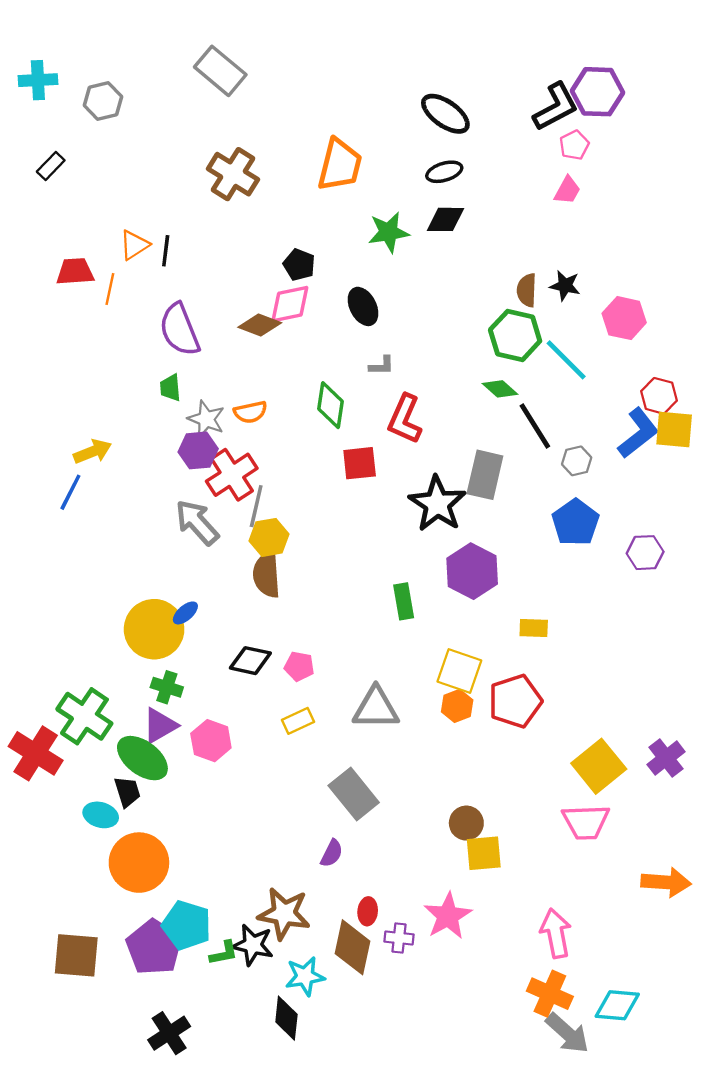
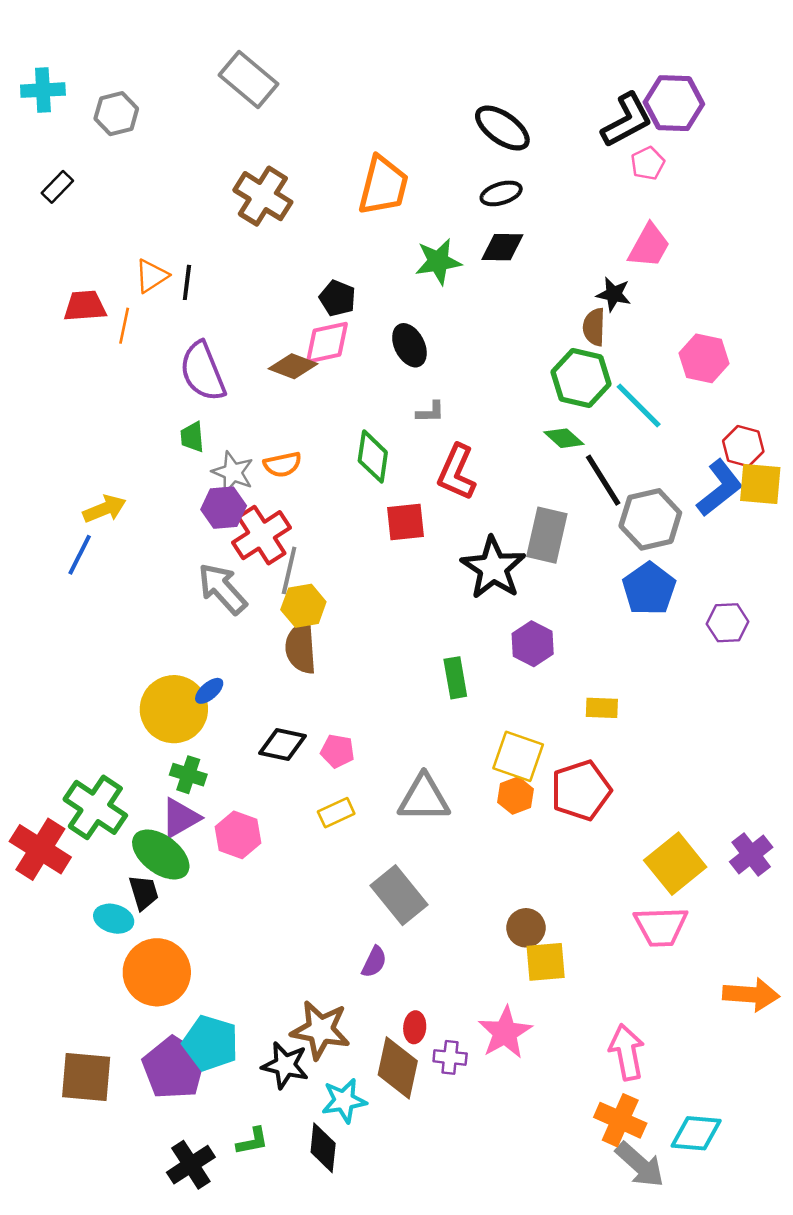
pink trapezoid: (567, 190) -> (649, 246), moved, size x1.4
black star: (565, 286) -> (614, 294), moved
gray hexagon: (577, 461) -> (650, 519), size x1.8
purple hexagon: (472, 571) -> (533, 644), size x0.7
green L-shape: (224, 953) -> (252, 1141), moved

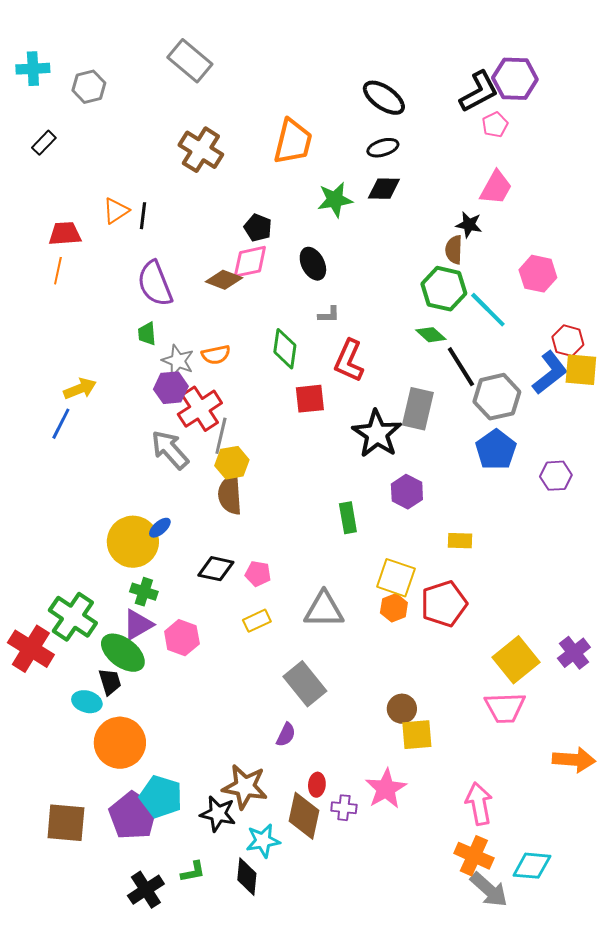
orange line: (124, 326) -> (58, 271), moved

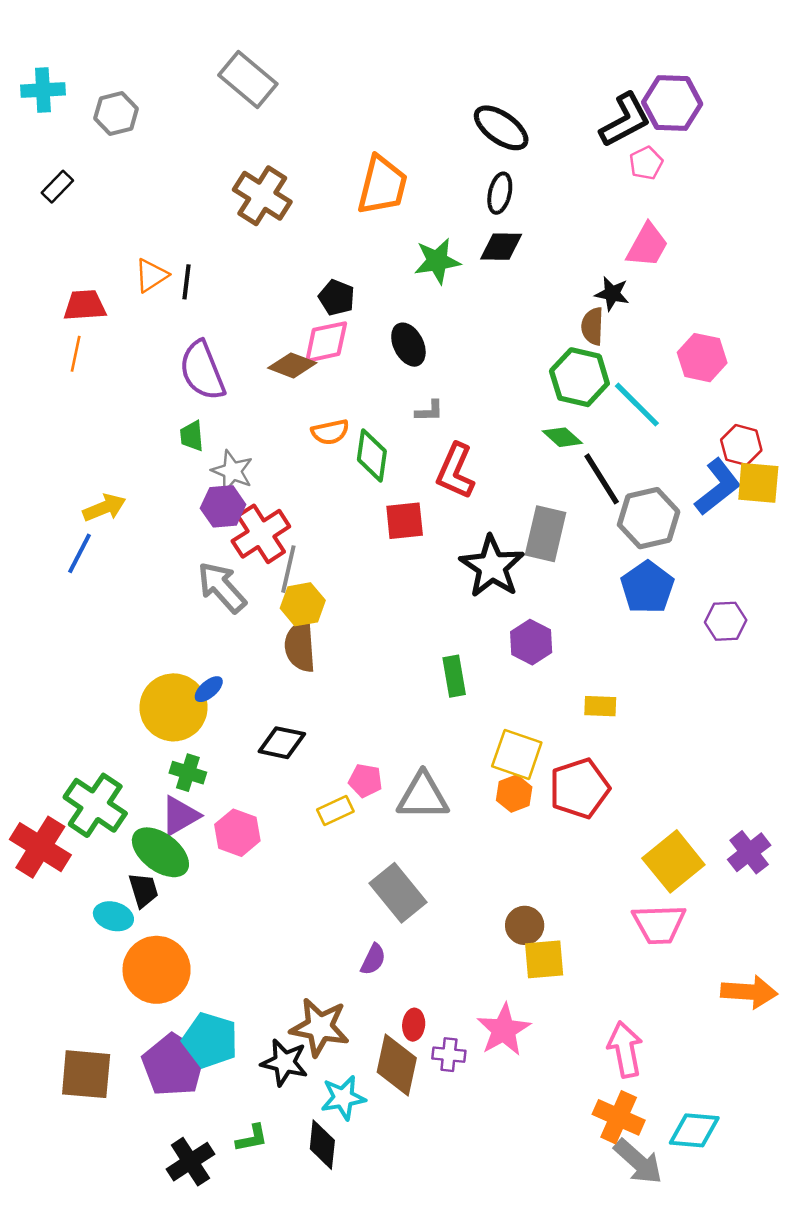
black ellipse: (383, 148) -> (500, 193), turned -60
orange semicircle: (216, 355) -> (330, 432), moved
pink pentagon: (258, 574) -> (365, 781), moved

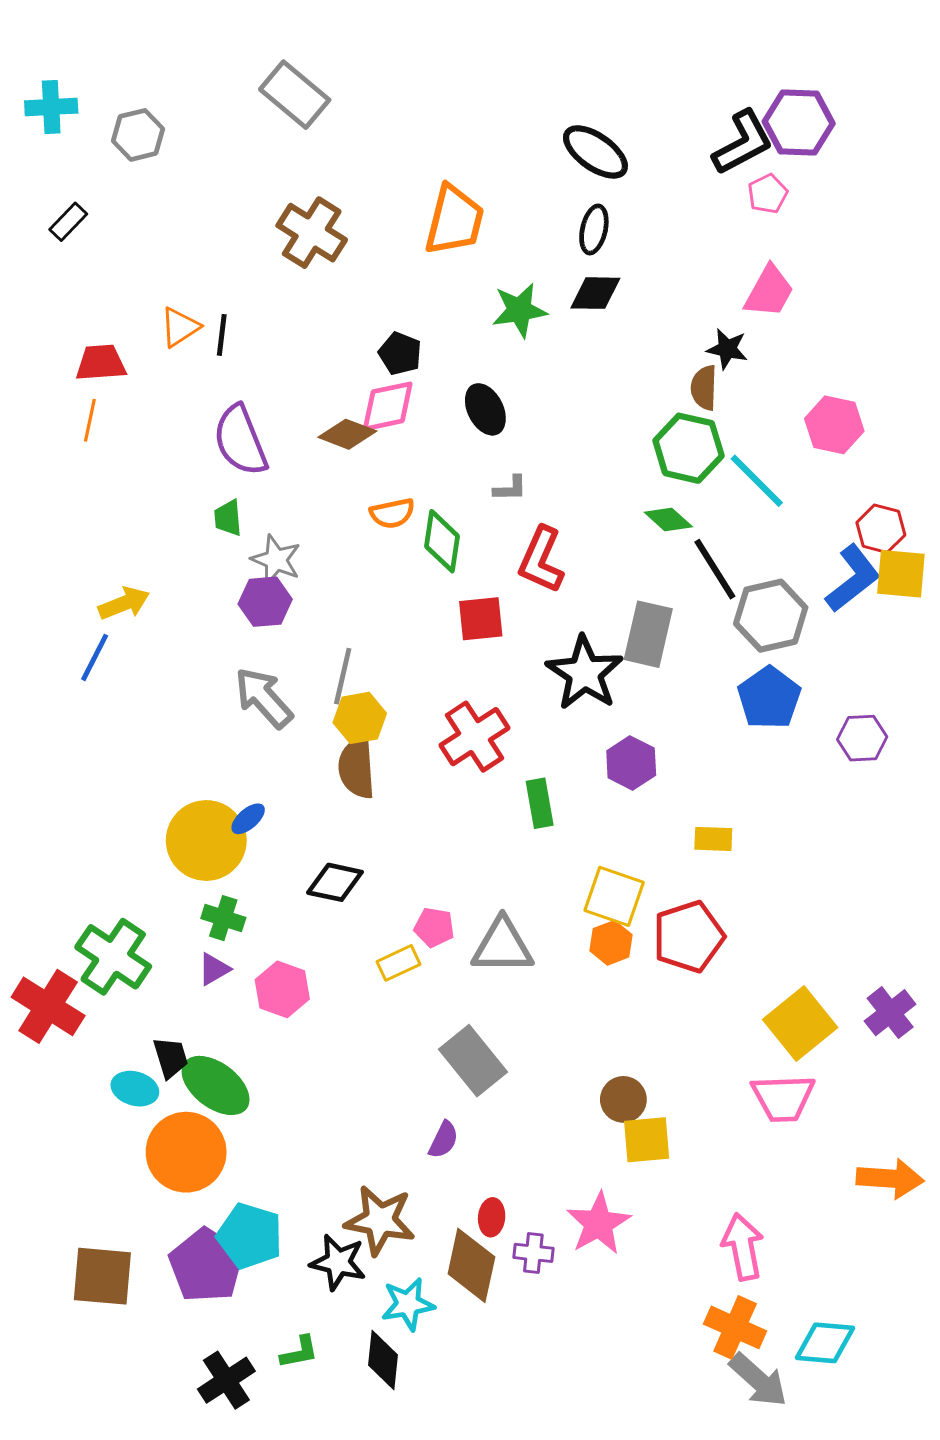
red cross: (261, 534) -> (475, 737), moved
purple triangle: (180, 816) -> (214, 969), size x0.7
green ellipse: (160, 852) -> (216, 1085), moved

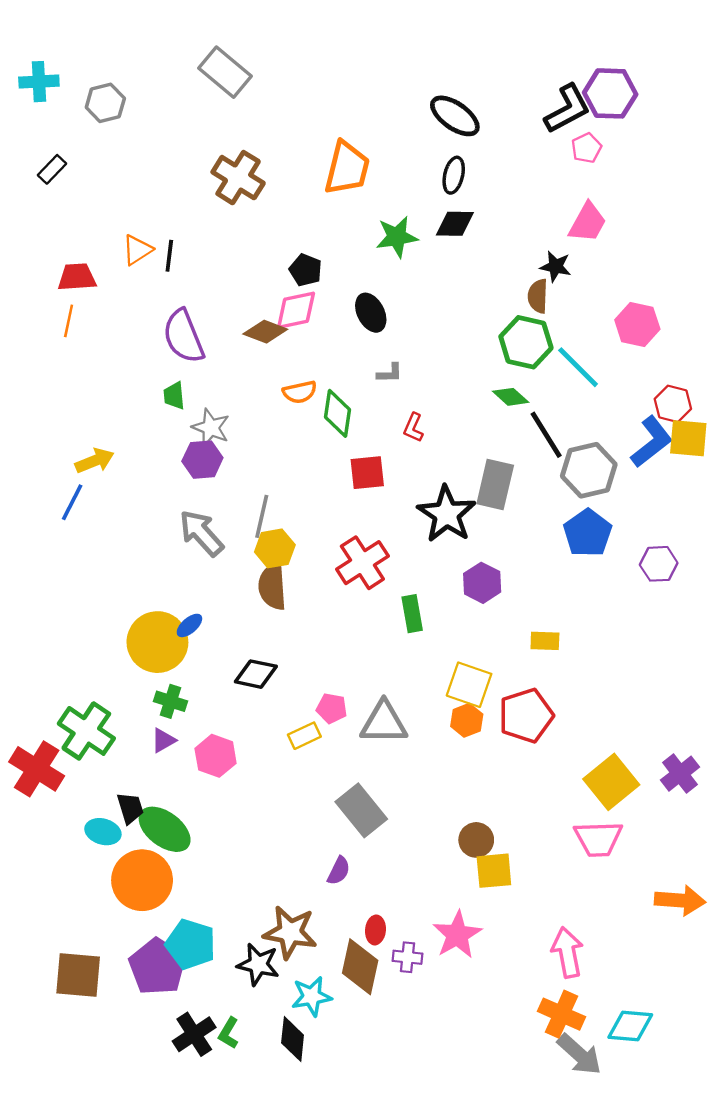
red L-shape: (541, 560) -> (413, 428), size x0.6
green L-shape: (299, 1352) -> (229, 1033), turned 132
black cross: (226, 1380) -> (194, 1034), moved

